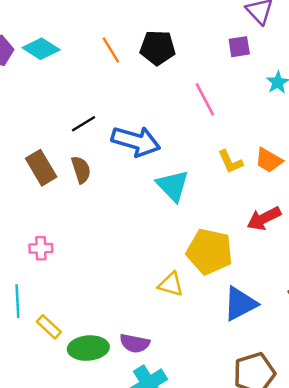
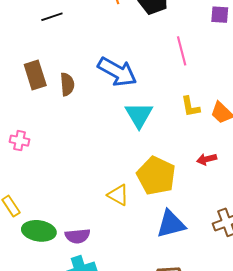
black line: (84, 124) -> (52, 17), moved
red arrow: (264, 218) -> (207, 159), size x0.7
purple semicircle: (135, 343) -> (78, 236), turned -30

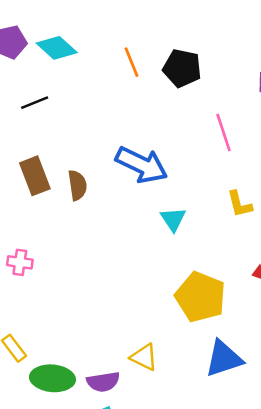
black line: (52, 17) -> (35, 103), moved
cyan triangle: (139, 115) -> (173, 219), size x0.7
yellow triangle: (118, 195) -> (144, 357), moved

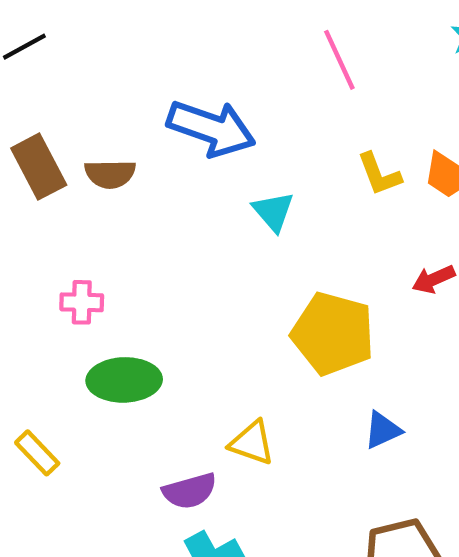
brown semicircle: (77, 185) -> (110, 174), turned 104
pink cross: (20, 262) -> (82, 302), moved
blue triangle: (224, 359) -> (383, 430), size x0.6
green ellipse: (52, 378) -> (124, 380), moved

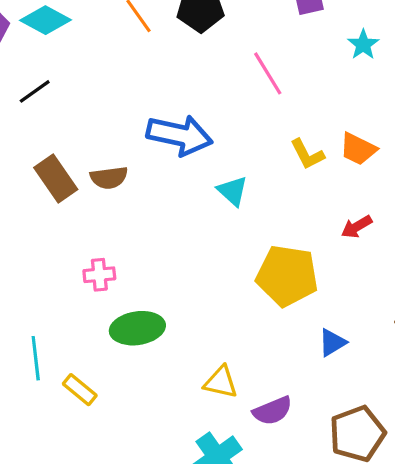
yellow triangle: (252, 443) -> (221, 382), moved
purple semicircle: (190, 491) -> (273, 411), moved

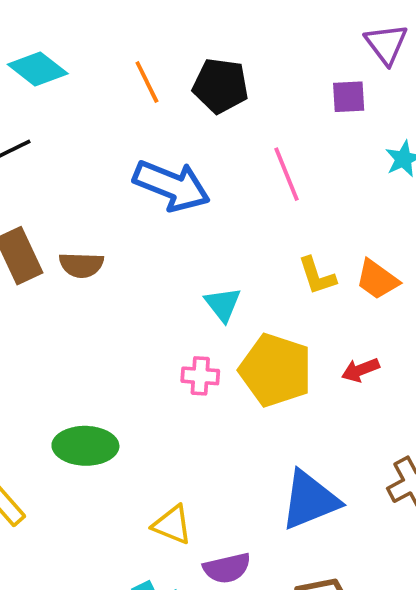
blue arrow: (179, 135) -> (172, 186), moved
pink cross: (99, 275) -> (200, 376), moved
yellow pentagon: (287, 276) -> (276, 370), moved
blue triangle: (332, 342) -> (310, 500), size x1.8

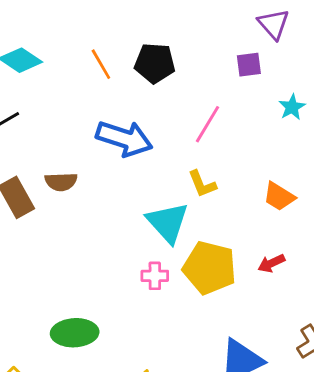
pink line: (287, 174) -> (208, 124), turned 57
brown semicircle: (81, 265) -> (61, 182), moved
yellow L-shape: (317, 276) -> (202, 184), moved
cyan triangle: (223, 304) -> (168, 222), size x1.6

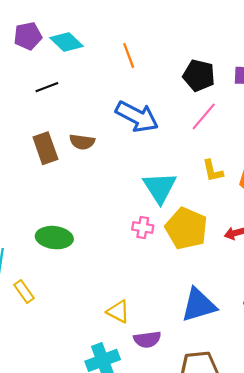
black pentagon: (155, 63) -> (199, 75), moved
yellow L-shape: (202, 184) -> (213, 171), moved
green ellipse: (75, 333) -> (54, 238), moved

